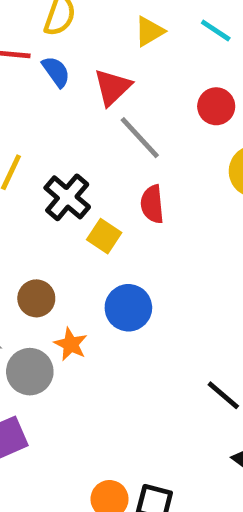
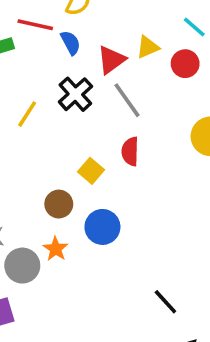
yellow triangle: (149, 31) -> (148, 47), moved
red circle: (216, 106) -> (185, 64), moved
black cross: (67, 197) -> (75, 94), moved
brown circle: (36, 298) -> (59, 204), moved

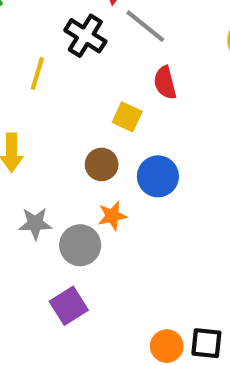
orange star: (56, 249) -> (112, 216), turned -30

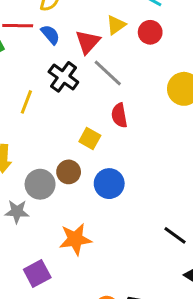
orange star: (112, 216) -> (75, 239), moved, size x1.5
gray circle: (80, 245) -> (40, 184), moved

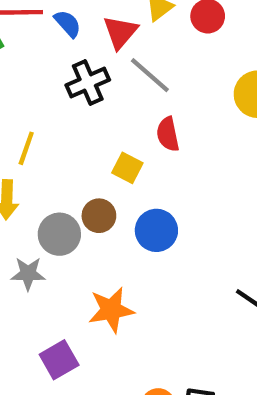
black cross: (63, 77) -> (88, 82), turned 32
yellow line: (26, 102) -> (26, 148), moved

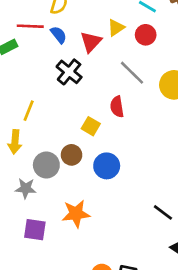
gray line: (150, 75) -> (132, 73), moved
black cross: (88, 82) -> (69, 72), turned -30
purple square: (59, 360) -> (35, 230), moved, turned 35

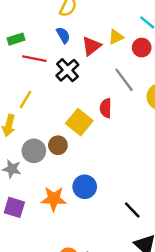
red line: (30, 26) -> (34, 59), moved
yellow square: (91, 126) -> (79, 122), size x1.5
blue circle: (107, 166) -> (85, 187), moved

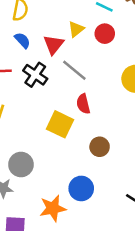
gray line: (124, 80) -> (74, 70), moved
brown circle: (58, 145) -> (100, 147), moved

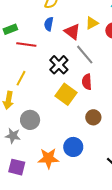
blue semicircle: (22, 40) -> (49, 24), turned -136
red triangle: (54, 44) -> (72, 32), turned -42
black cross: (35, 75) -> (59, 65), moved

